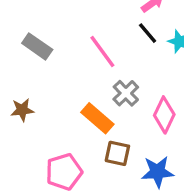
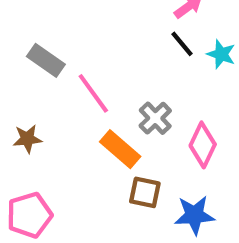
pink line: (102, 51) -> (93, 93), moved
pink pentagon: (64, 172) -> (29, 215), moved

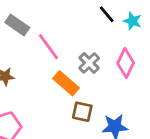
pink diamond: (203, 145) -> (126, 63), moved

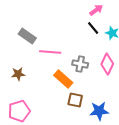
pink line: (48, 47) -> (50, 52), turned -50
gray cross: (89, 63) -> (80, 64), turned -35

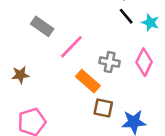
pink line: (50, 52) -> (71, 47), turned -50
brown star: (18, 74) -> (20, 75), moved

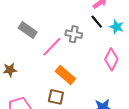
gray cross: (110, 62) -> (74, 34), moved
brown square: (103, 108) -> (56, 97), moved

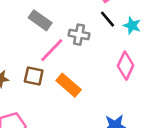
gray rectangle: (28, 30) -> (40, 20), moved
brown square: (56, 97) -> (34, 76), moved

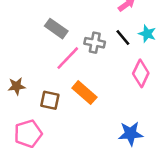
black line: (107, 19) -> (123, 38), moved
brown square: (34, 76) -> (50, 100), moved

